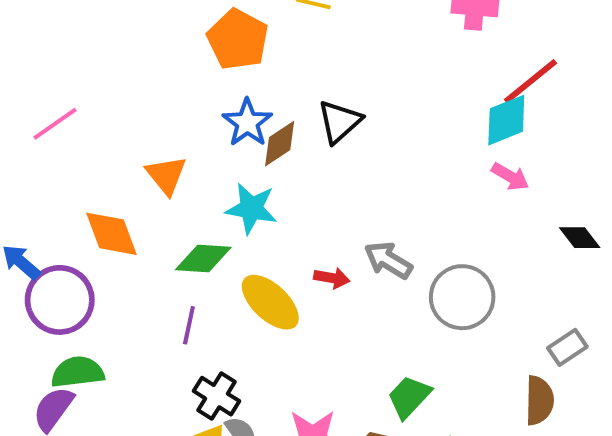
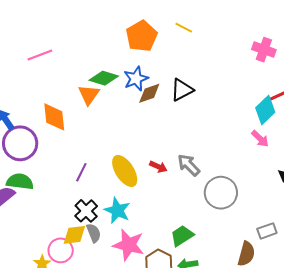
cyan diamond: (506, 120) -> (265, 110), turned -36
cyan star: (251, 209) -> (117, 210), moved
green diamond: (203, 258) -> (104, 78), moved

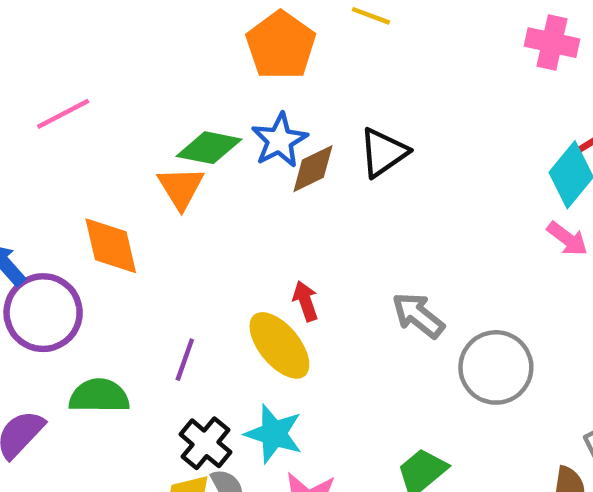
red arrow: (158, 167) -> (305, 301), moved, turned -126
green semicircle: (20, 182) -> (99, 396), moved

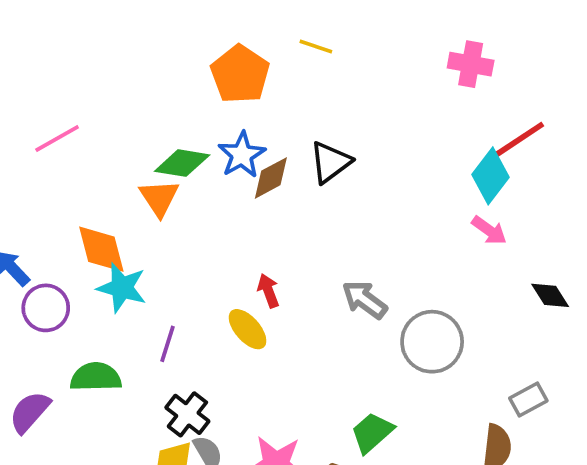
purple circle: (43, 313) -> (46, 308), size x0.7
yellow ellipse: (279, 345) -> (248, 329), size x0.7
cyan star: (274, 434) -> (122, 288), moved

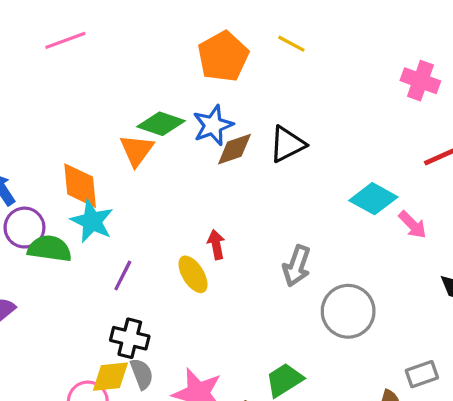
pink line: (57, 138) -> (65, 40), moved
cyan diamond: (490, 176) -> (373, 199), moved, turned 72
gray arrow: (364, 300) -> (297, 266), turned -117
green semicircle: (96, 377) -> (50, 249), moved
black cross: (187, 414) -> (130, 338), turned -33

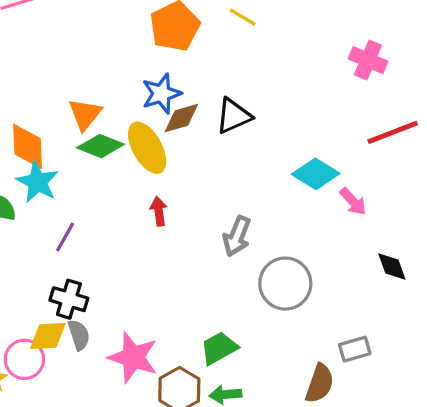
green diamond: (161, 124) -> (100, 146), moved
yellow ellipse: (193, 274) -> (147, 148), moved, size x1.4

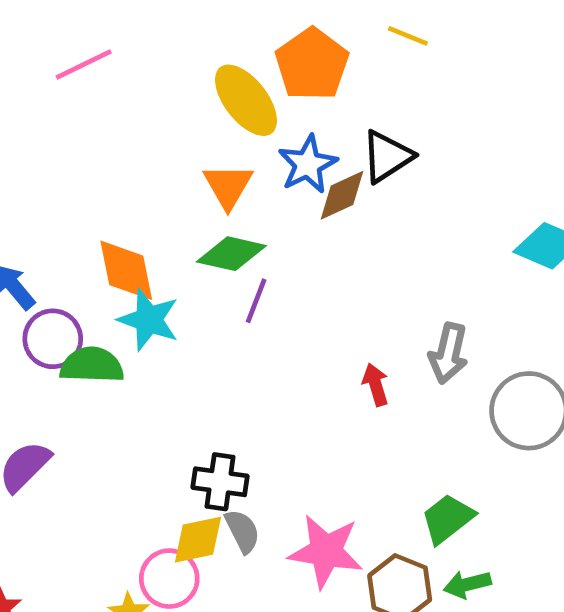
orange triangle: (85, 114) -> (228, 186), moved
black triangle: (234, 116) -> (387, 157), moved
yellow ellipse: (147, 148) -> (246, 100), moved
red arrow: (159, 211) -> (376, 385), moved
purple line: (65, 237) -> (256, 301), moved

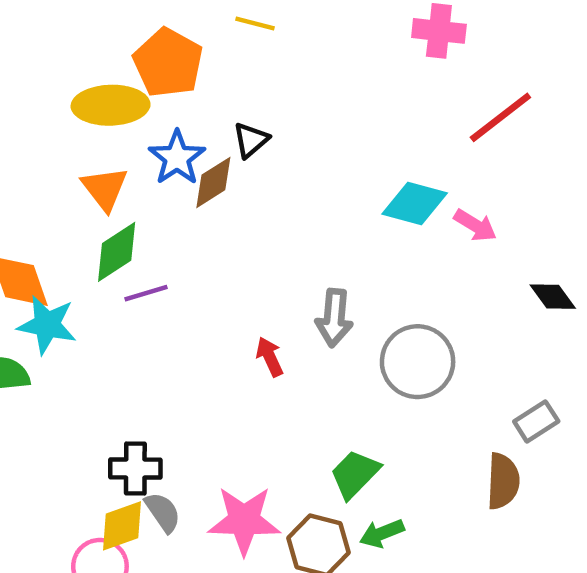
yellow ellipse: (246, 100) -> (111, 105), turned -46
black triangle: (387, 157) -> (251, 140), size x0.7
green diamond: (231, 254) -> (117, 252), turned -38
purple line: (256, 301) -> (146, 293), turned 60

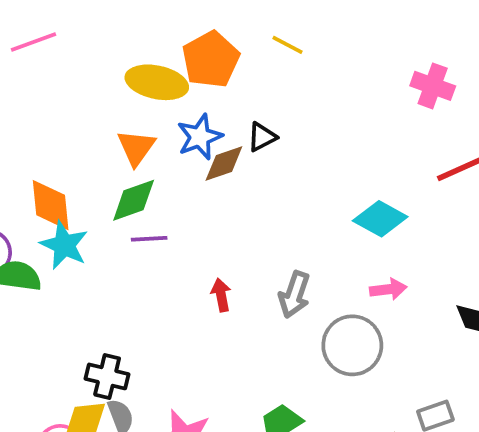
pink arrow: (475, 225) -> (388, 289), moved, turned -52
red arrow: (270, 357) -> (221, 295), moved

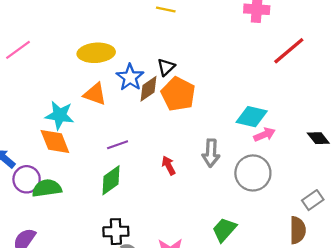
orange pentagon: (211, 59) -> (178, 94), moved
orange triangle: (136, 148) -> (95, 94), turned -30
green diamond: (134, 200) -> (111, 180), moved
cyan diamond: (380, 219) -> (252, 117), moved
cyan star: (64, 245) -> (60, 115), moved

